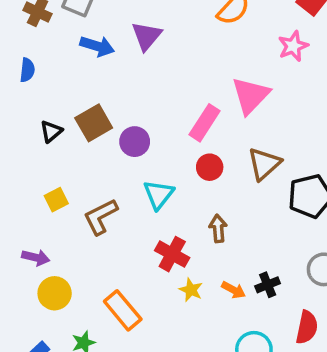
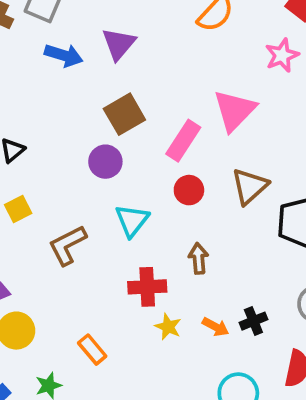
brown square: (94, 123) -> (124, 114), moved
yellow square: (56, 200) -> (18, 209), moved
red cross: (172, 254) -> (147, 287), turned -32
orange rectangle: (123, 310) -> (92, 350), size x0.7

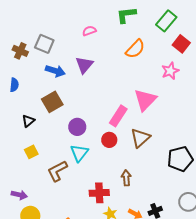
brown square: (124, 114) -> (52, 102), moved
brown triangle: (250, 186) -> (140, 138), moved
red circle: (189, 190) -> (109, 140), moved
cyan triangle: (132, 220) -> (79, 153), moved

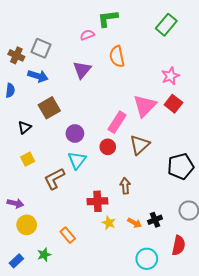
green L-shape: (126, 15) -> (108, 18), moved
red square: (181, 44) -> (173, 104), moved
orange semicircle: (135, 49) -> (117, 56), moved, turned 125
blue arrow: (55, 71) -> (38, 76), moved

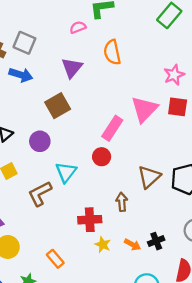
red square: (173, 104) -> (178, 107), turned -30
brown square: (49, 108) -> (58, 106), moved
purple circle: (75, 133) -> (40, 141), moved
brown triangle: (140, 145) -> (149, 177), moved

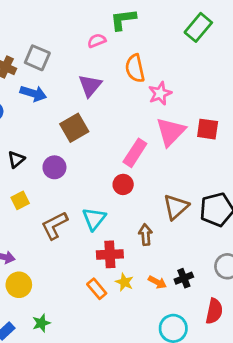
pink star: (174, 75) -> (160, 93), moved
cyan triangle: (66, 172) -> (94, 219), moved
orange rectangle: (55, 259) -> (97, 289), moved

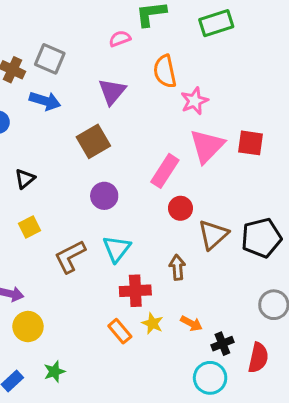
green rectangle: (198, 27) -> (216, 23), moved, turned 32
purple circle: (54, 167) -> (104, 196), moved
red circle: (123, 184) -> (180, 208), moved
black cross: (184, 278) -> (222, 344), moved

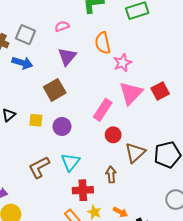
pink semicircle: (120, 39) -> (62, 26), moved
red square: (250, 143) -> (160, 91), turned -36
yellow square: (30, 227) -> (36, 120), moved, turned 32

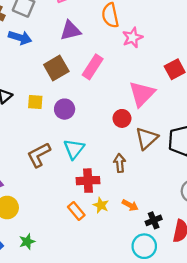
purple triangle: (67, 57) -> (70, 31), turned 36
pink triangle: (131, 93) -> (142, 94), moved
pink rectangle: (103, 110) -> (93, 67), moved

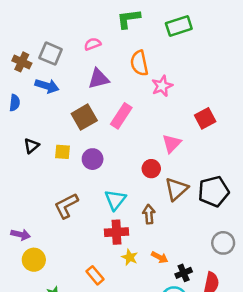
pink triangle: (142, 94) -> (172, 143), size x0.7
cyan triangle: (74, 149) -> (115, 200), moved
orange rectangle: (76, 211) -> (95, 275), moved

